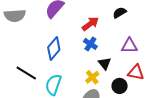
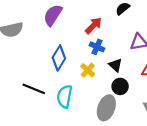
yellow cross: (92, 77) -> (88, 70), moved
black circle: (120, 86) -> (120, 86), moved

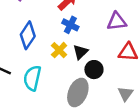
black triangle: (115, 65) -> (81, 52), moved, turned 32

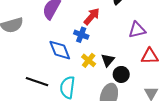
blue cross: (70, 25) -> (81, 35), moved
blue diamond: (28, 35) -> (60, 50), turned -50

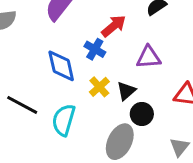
purple triangle: (137, 30) -> (148, 57), moved

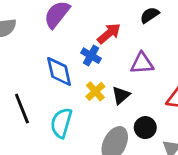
black line: (22, 105) -> (22, 109), turned 40
black circle: (142, 114) -> (145, 128), moved

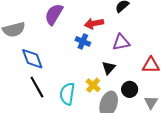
red arrow: (109, 33) -> (94, 23), turned -144
blue diamond: (59, 71) -> (32, 59), moved
yellow cross: (95, 91) -> (93, 85), moved

